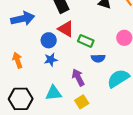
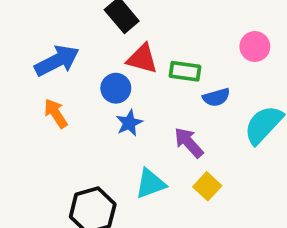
orange arrow: (18, 60) -> (56, 113), moved

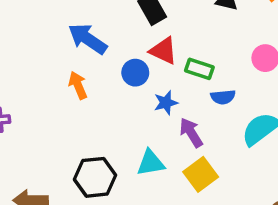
blue arrow: (57, 61) -> (88, 39), turned -129
blue star: (129, 123) -> (166, 103), moved
yellow square: (207, 186) -> (201, 174), size x1.4

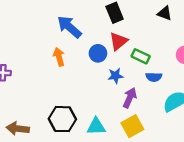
red triangle: (163, 51) -> (118, 41), turned 48
purple arrow: (191, 133) -> (130, 98), turned 48
cyan triangle: (151, 163) -> (96, 126), moved

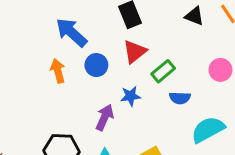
blue circle: (98, 53) -> (96, 65), moved
green rectangle: (141, 56) -> (163, 71), turned -66
purple arrow: (130, 98) -> (105, 117), moved

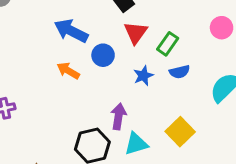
orange arrow: (58, 71) -> (68, 71), turned -30
blue semicircle: (180, 98) -> (179, 72), moved
purple arrow: (105, 117) -> (118, 116), moved

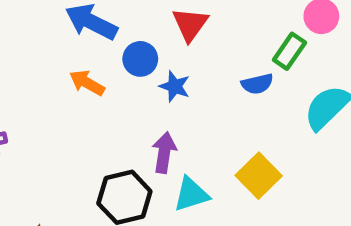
green rectangle: (168, 44) -> (289, 51), moved
blue star: (143, 76) -> (175, 86), moved, turned -30

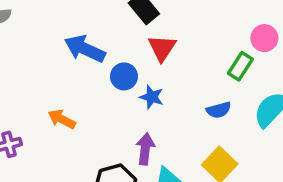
orange arrow: (87, 83) -> (62, 119), moved
blue semicircle: (257, 84) -> (219, 110), moved

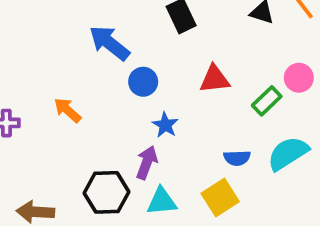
red triangle: (162, 48) -> (214, 79), moved, turned 36
blue star: (152, 97) -> (165, 125), moved
blue semicircle: (219, 110) -> (237, 158), moved

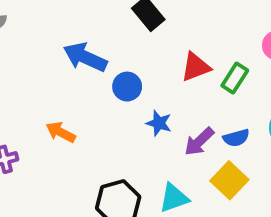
green rectangle: (267, 101) -> (235, 78), moved
purple arrow: (147, 163) -> (199, 142), moved, turned -140

